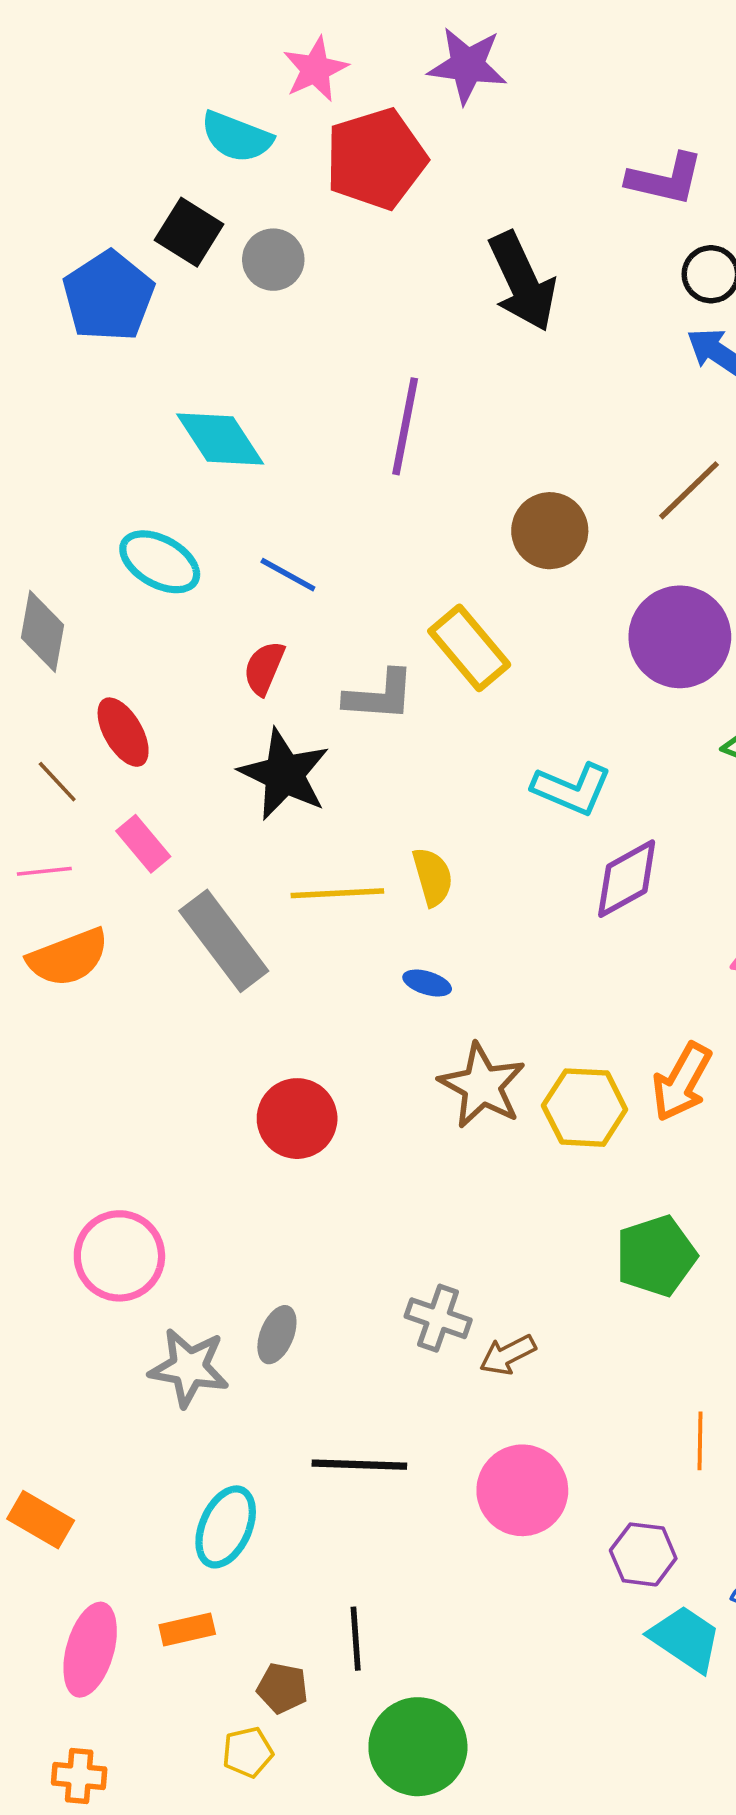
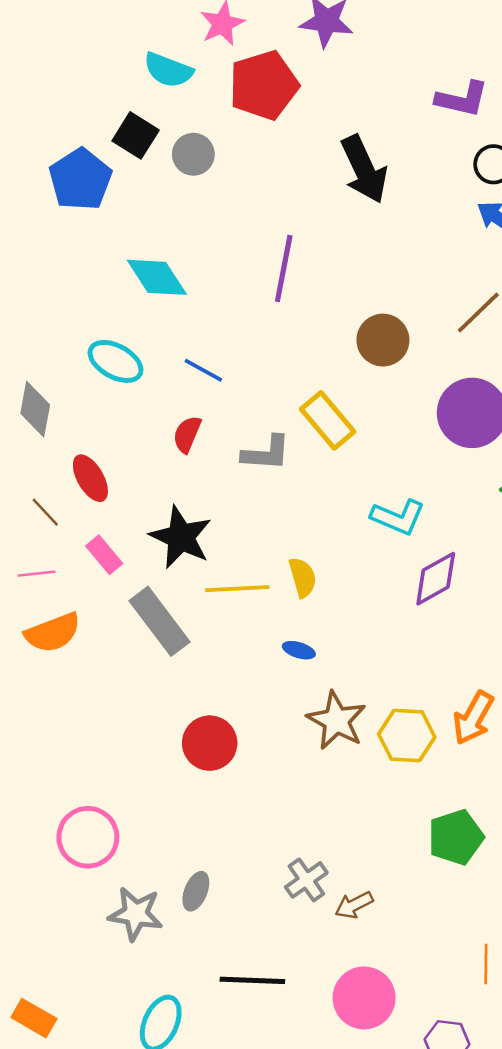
black star: (284, 774) -> (181, 537), moved
gray cross: (438, 1318) -> (306, 880), turned 36

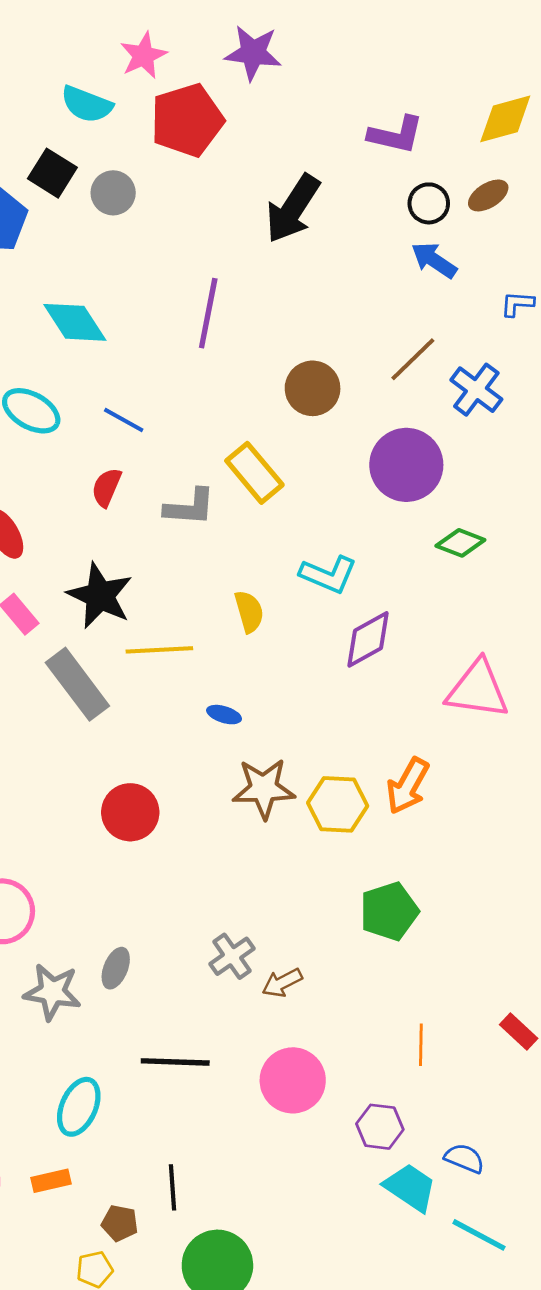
black arrow: (364, 169) -> (293, 209), turned 58
yellow semicircle: (303, 577) -> (249, 612), moved
brown star: (336, 720) -> (264, 789), turned -30

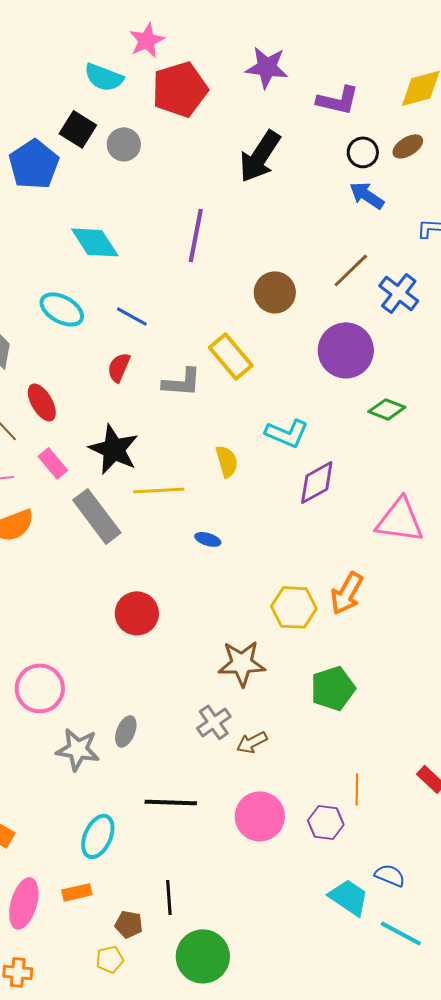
purple star: (253, 53) -> (267, 67), moved
brown star: (264, 789) -> (242, 663), moved
purple hexagon: (380, 1127) -> (326, 822), moved

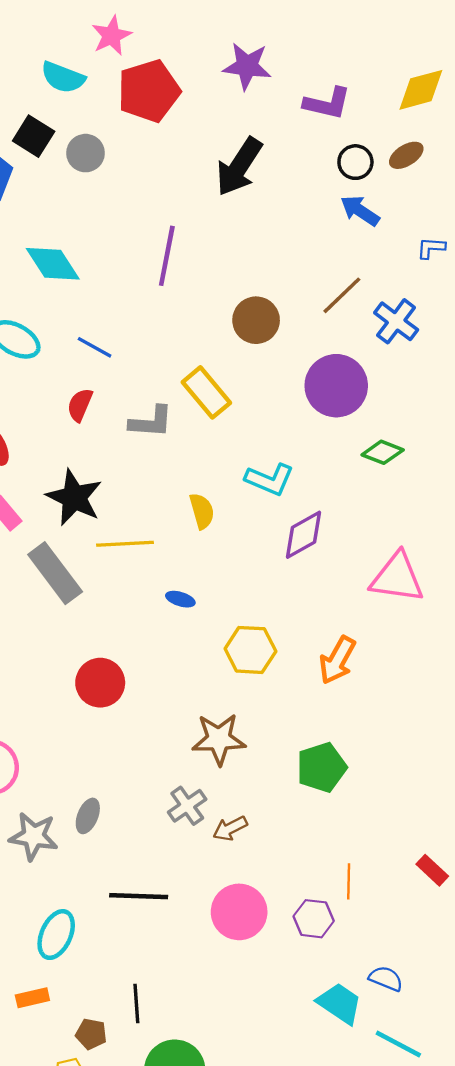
yellow hexagon: (294, 607) -> (250, 650), moved

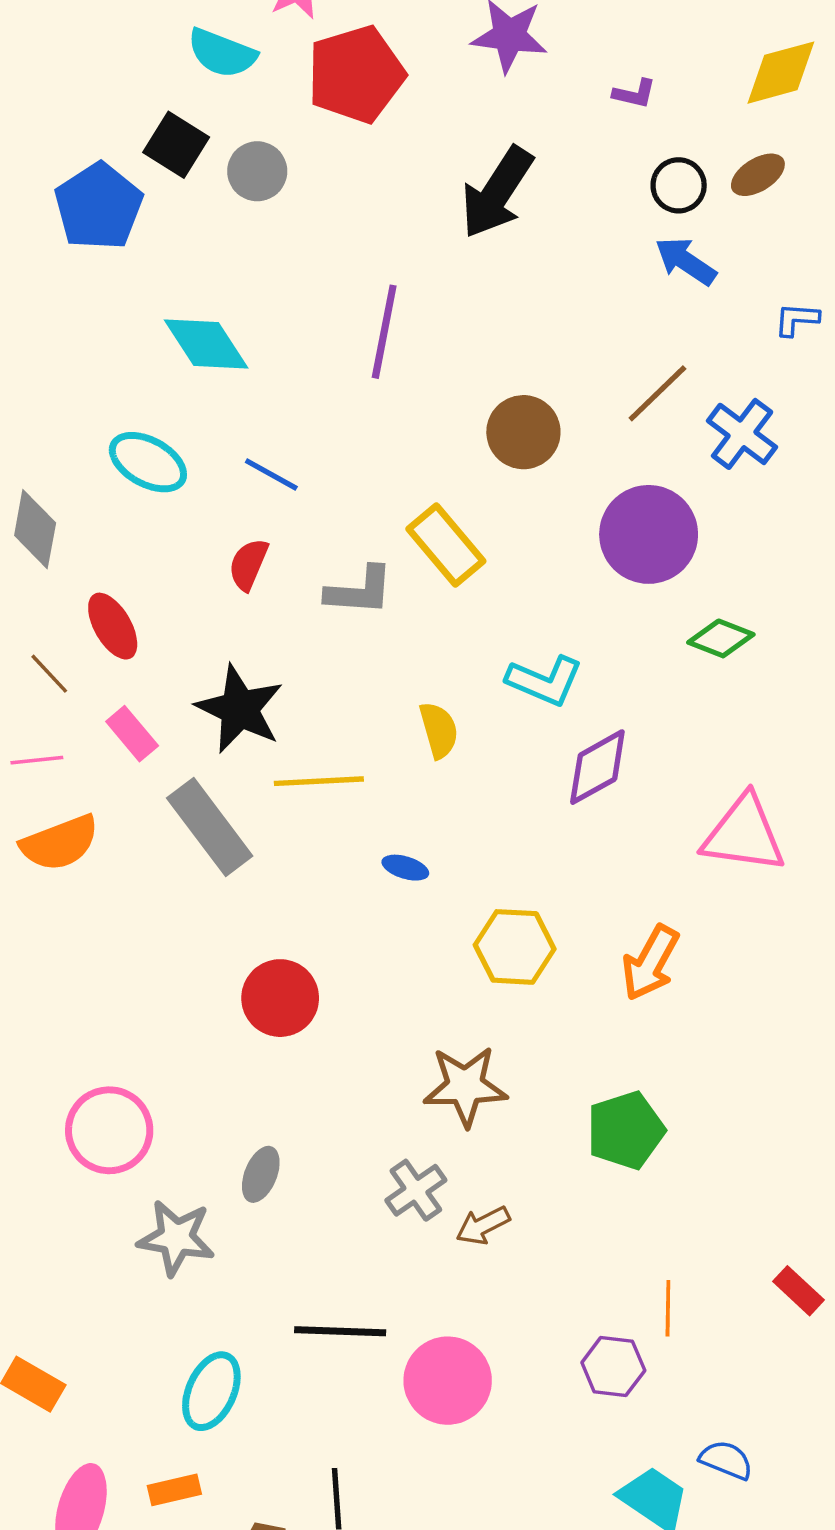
purple L-shape: (327, 103) -> (634, 94), size x0.6
gray ellipse: (88, 816) -> (261, 1174), moved
pink circle: (239, 912) -> (448, 1381), moved

